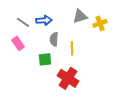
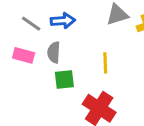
gray semicircle: (54, 39) -> (54, 52), moved
pink rectangle: (18, 43) -> (24, 55), turned -40

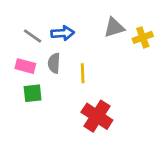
yellow line: (105, 63) -> (83, 73), moved
green square: (64, 80) -> (33, 93), moved

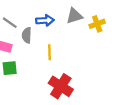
blue arrow: (63, 33) -> (45, 20), moved
gray semicircle: (54, 63) -> (27, 35), moved

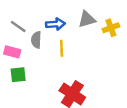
yellow line: (49, 52) -> (62, 48), moved

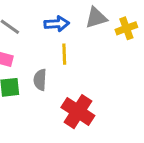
gray semicircle: (36, 40) -> (40, 80), moved

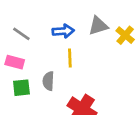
yellow cross: (126, 28) -> (125, 35), turned -30

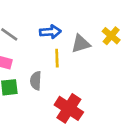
gray triangle: (98, 26) -> (81, 44), moved

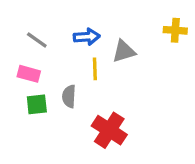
yellow cross: (111, 36) -> (175, 30), moved, turned -36

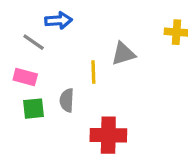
blue arrow: (87, 37) -> (58, 20), moved
red cross: (109, 130) -> (108, 135), turned -32

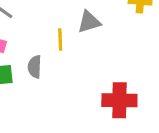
red cross: (108, 135) -> (119, 100), moved

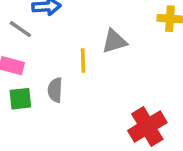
red cross: (119, 100) -> (147, 127), turned -32

